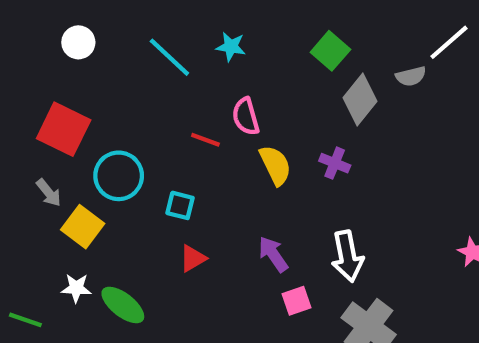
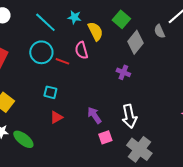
gray semicircle: (411, 76) -> (159, 31), turned 80
yellow semicircle: (275, 165) -> (95, 31), moved
cyan circle: (119, 176) -> (41, 52), moved

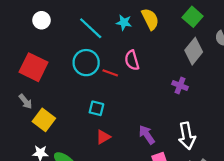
green square: (121, 19) -> (193, 17), moved
yellow semicircle: (95, 31) -> (150, 19), moved

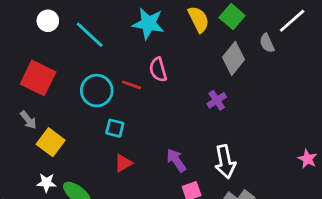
yellow semicircle: (150, 19) -> (199, 19), moved
cyan star: (124, 23) -> (148, 24), size x1.6
cyan line: (91, 28) -> (90, 35), moved
cyan circle: (86, 63) -> (97, 91), moved
purple cross: (180, 85) -> (217, 100), turned 35

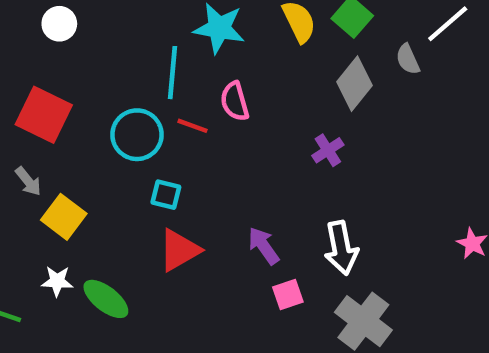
cyan line: (90, 35) -> (172, 73), moved, turned 52
red triangle: (123, 163) -> (179, 250), size x1.5

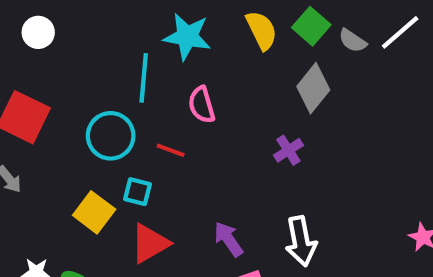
gray semicircle: (408, 59) -> (353, 41), moved, turned -32
red line: (192, 126) -> (171, 150), moved
yellow square: (64, 217) -> (94, 212), moved

